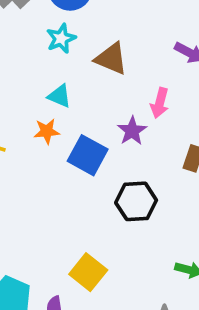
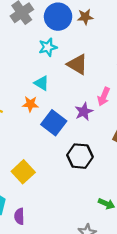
yellow square: (88, 272) -> (23, 172), moved

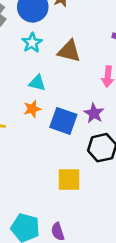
purple star: (84, 112) -> (94, 113), moved
yellow square: (23, 172) -> (69, 180), moved, turned -30

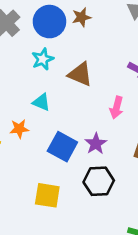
orange star: (32, 109) -> (19, 129), moved
yellow square: (69, 180) -> (47, 195), moved

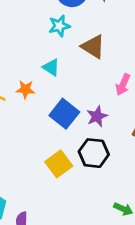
yellow square: (47, 195) -> (59, 164), moved, turned 35

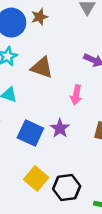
black hexagon: (94, 153) -> (67, 188), moved

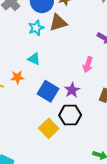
brown triangle: (42, 68) -> (58, 23), moved, turned -42
black hexagon: (67, 188) -> (70, 115), moved

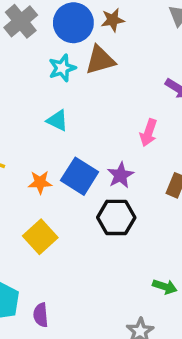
orange star: (17, 77) -> (40, 182), moved
yellow square: (49, 128) -> (40, 237), moved

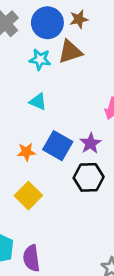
cyan star: (62, 68) -> (40, 59), turned 30
purple semicircle: (41, 315) -> (31, 258), size x1.4

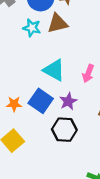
cyan triangle: (38, 102) -> (54, 70), moved, size x1.5

